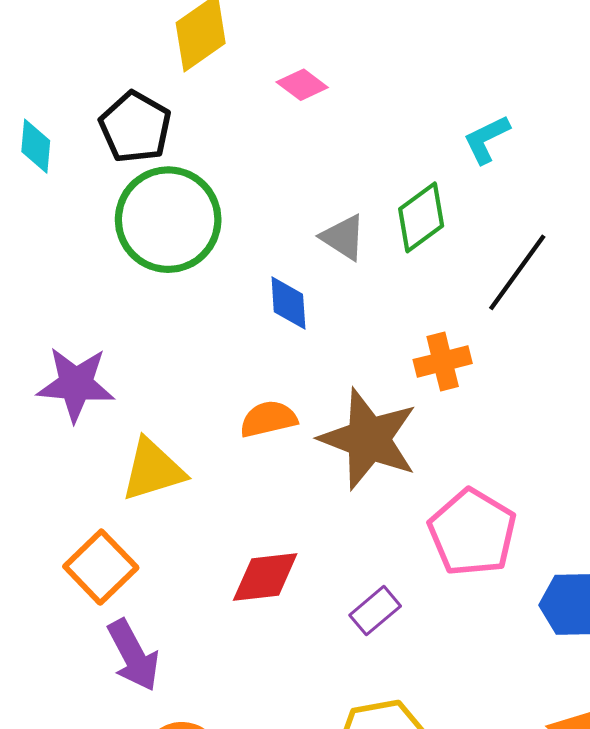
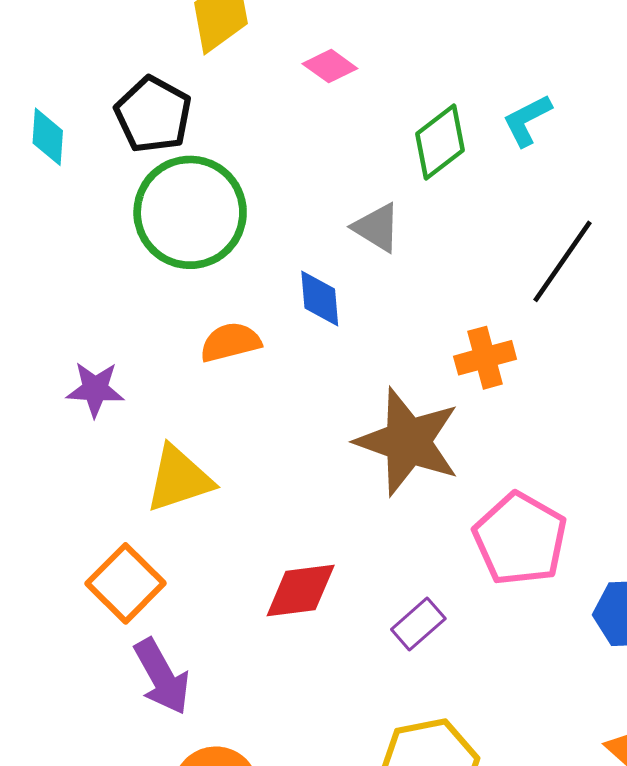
green diamond: (421, 217) -> (440, 142), moved
purple star: (76, 384) -> (95, 389), size x0.7
orange semicircle: (268, 419) -> (230, 342), moved

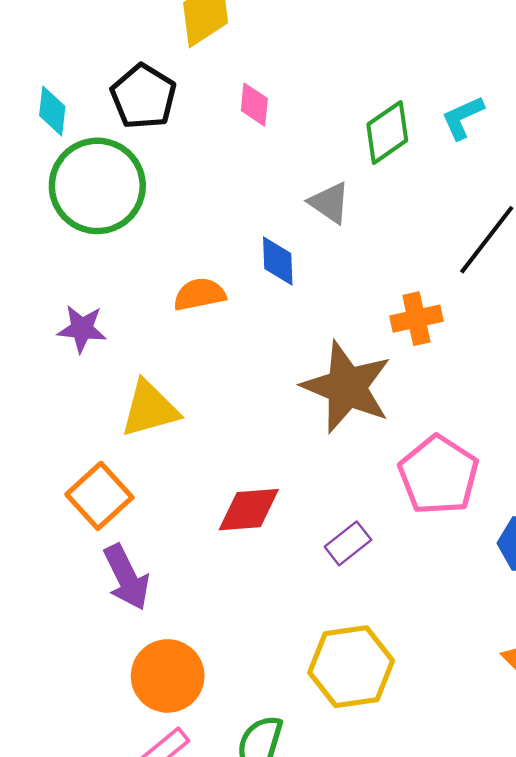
pink diamond: (330, 66) -> (254, 105), moved, turned 57
green circle: (190, 212) -> (97, 186), moved

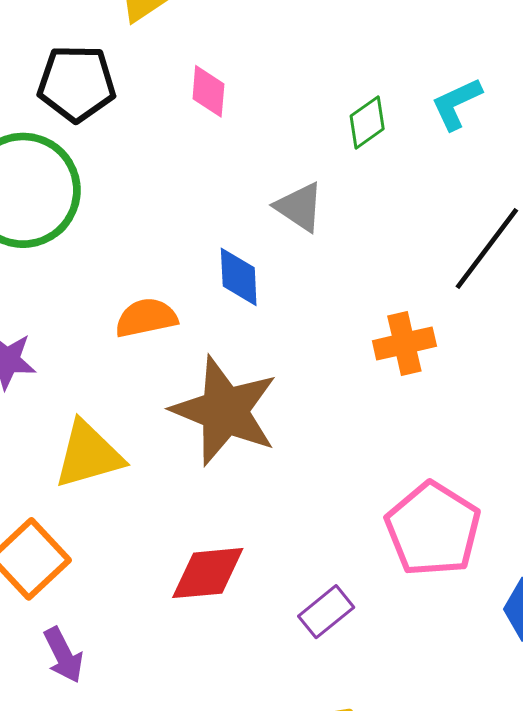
black pentagon: (143, 97) -> (77, 83), turned -30
green diamond: (387, 132) -> (367, 122), size x0.7
brown star: (347, 387) -> (225, 411), moved
purple arrow: (126, 577) -> (63, 655), size x0.7

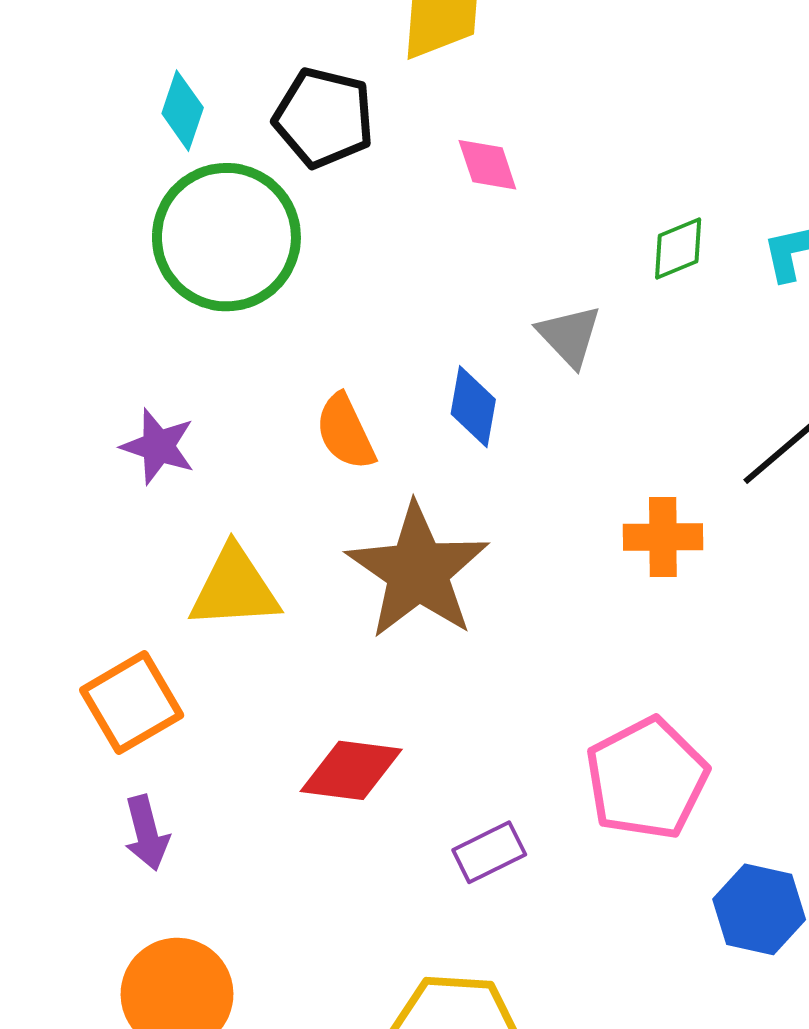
pink diamond: (208, 91) -> (487, 165), turned -36
orange semicircle: (146, 318) -> (345, 432), turned -116

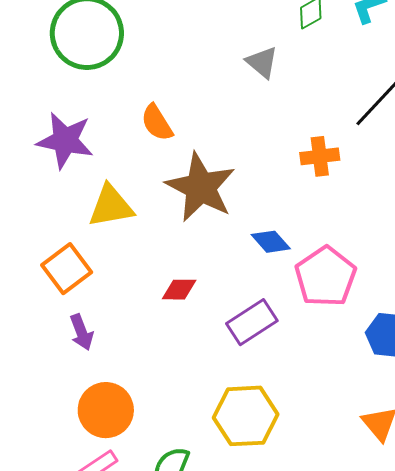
blue diamond: (473, 407) -> (271, 242), moved, turned -45
purple star: (158, 446) -> (65, 140), size x1.5
red diamond: (351, 770) -> (179, 290), size x0.7
purple rectangle: (489, 852) -> (252, 322), size x1.4

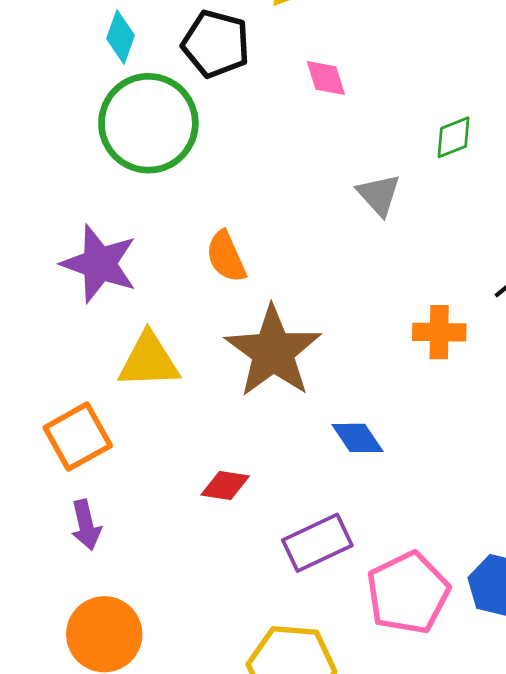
pink pentagon: (326, 277) -> (408, 593), moved

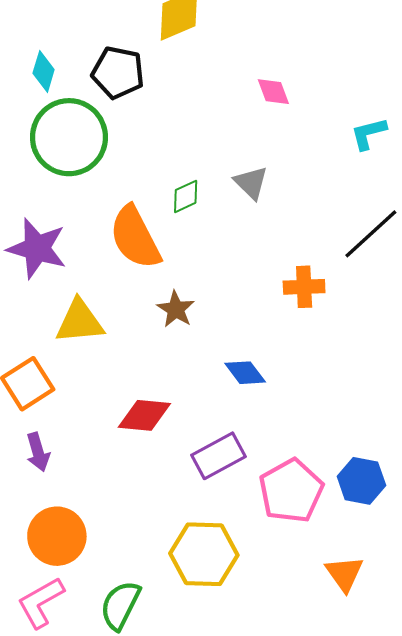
pink diamond: (326, 78) -> (273, 92), moved
green diamond: (454, 137) -> (186, 196), moved
orange semicircle: (226, 257) -> (135, 237), size x1.6
brown star: (273, 352) -> (176, 309), size x0.5
red diamond: (225, 485) -> (144, 415), size x1.4

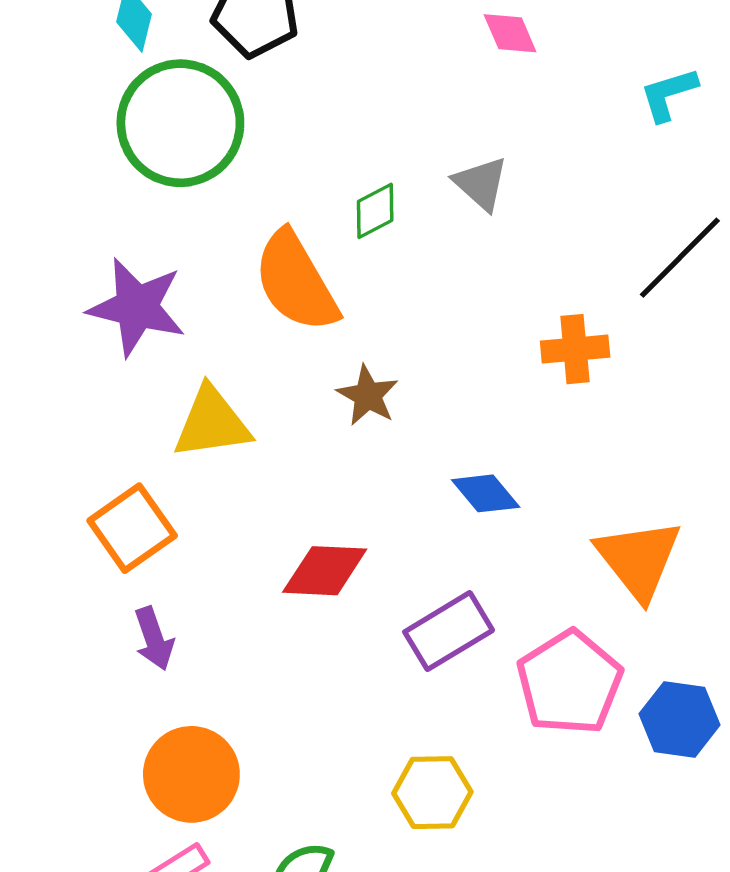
blue hexagon: (361, 481) -> (679, 719), moved
yellow hexagon: (204, 554) -> (432, 793), size x0.7
orange triangle: (344, 574) -> (639, 559), moved, size x1.4

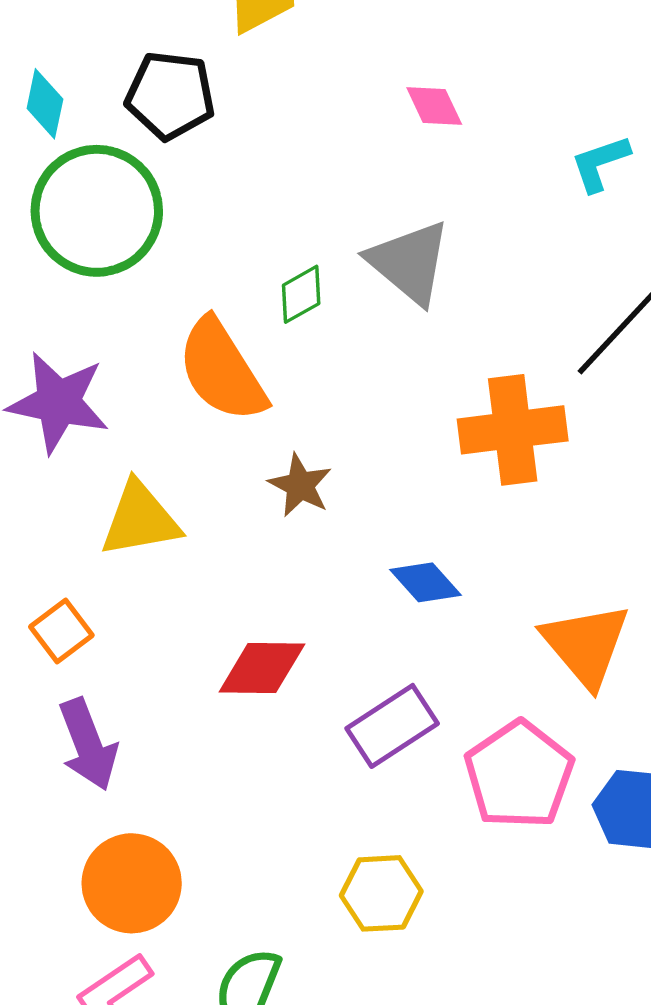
gray triangle: (481, 183) -> (409, 262), size x1.5
orange cross: (575, 349) -> (513, 430), size x1.5
orange square: (132, 528) -> (61, 631), size x0.7
purple arrow: (154, 639) -> (88, 744), size x1.4

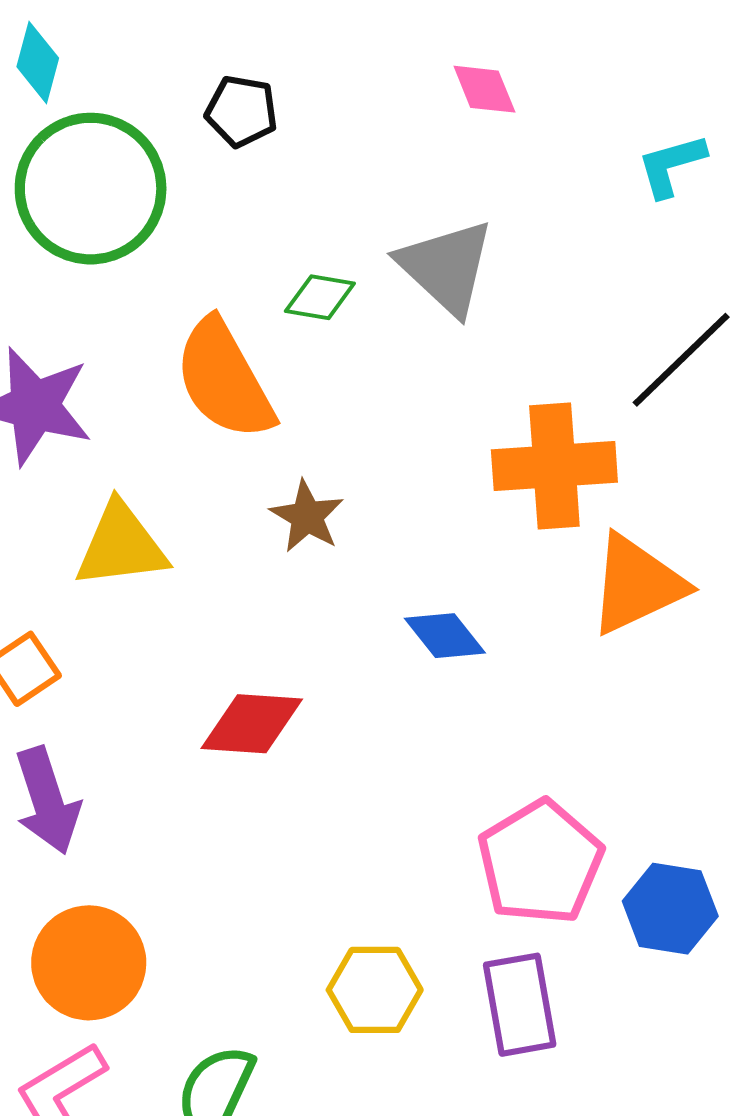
black pentagon: (170, 95) -> (242, 111), moved, size x0.7
green diamond: (301, 294) -> (320, 297), turned 36
orange triangle: (586, 645) -> (637, 584), moved, turned 42
purple rectangle: (392, 726) -> (520, 1005), moved, turned -70

